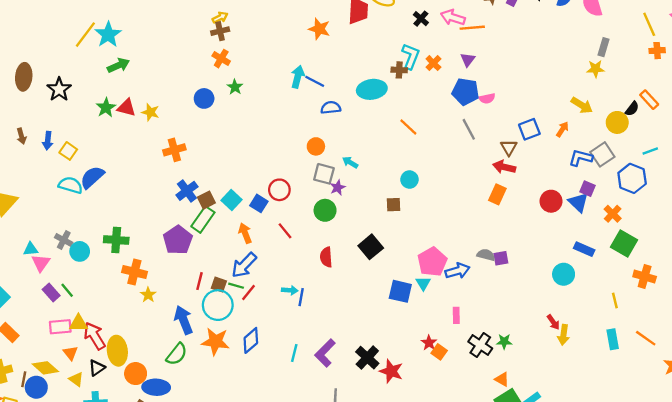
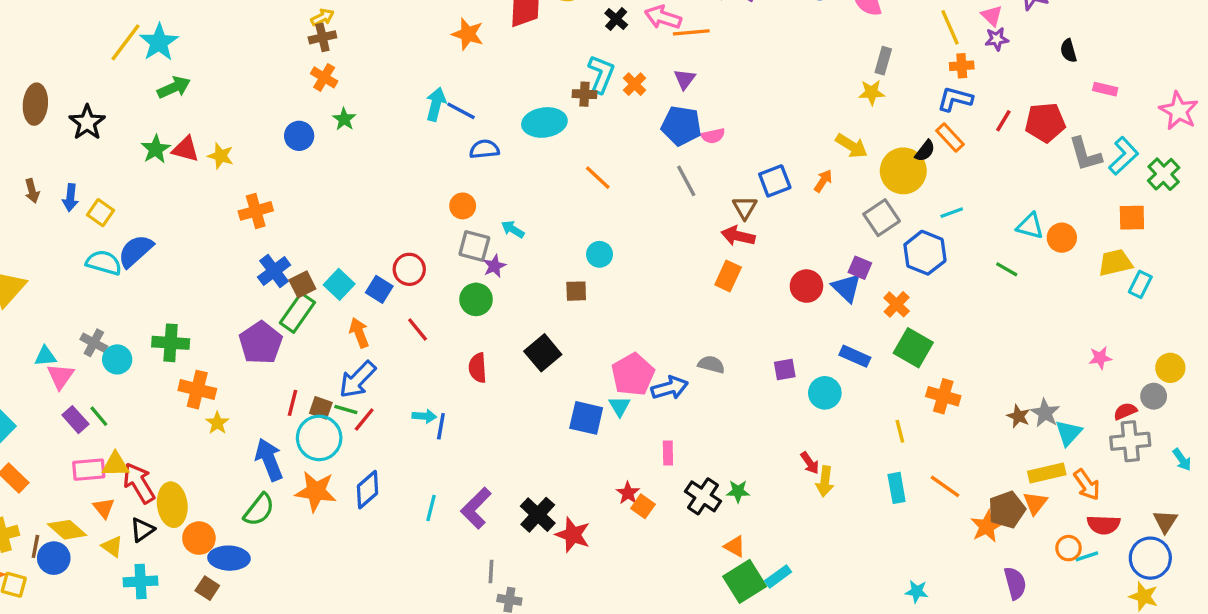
yellow circle: (617, 122) -> (903, 171), size x1.4
blue L-shape: (581, 158) -> (955, 99), moved
purple square: (501, 258) -> (785, 369), moved

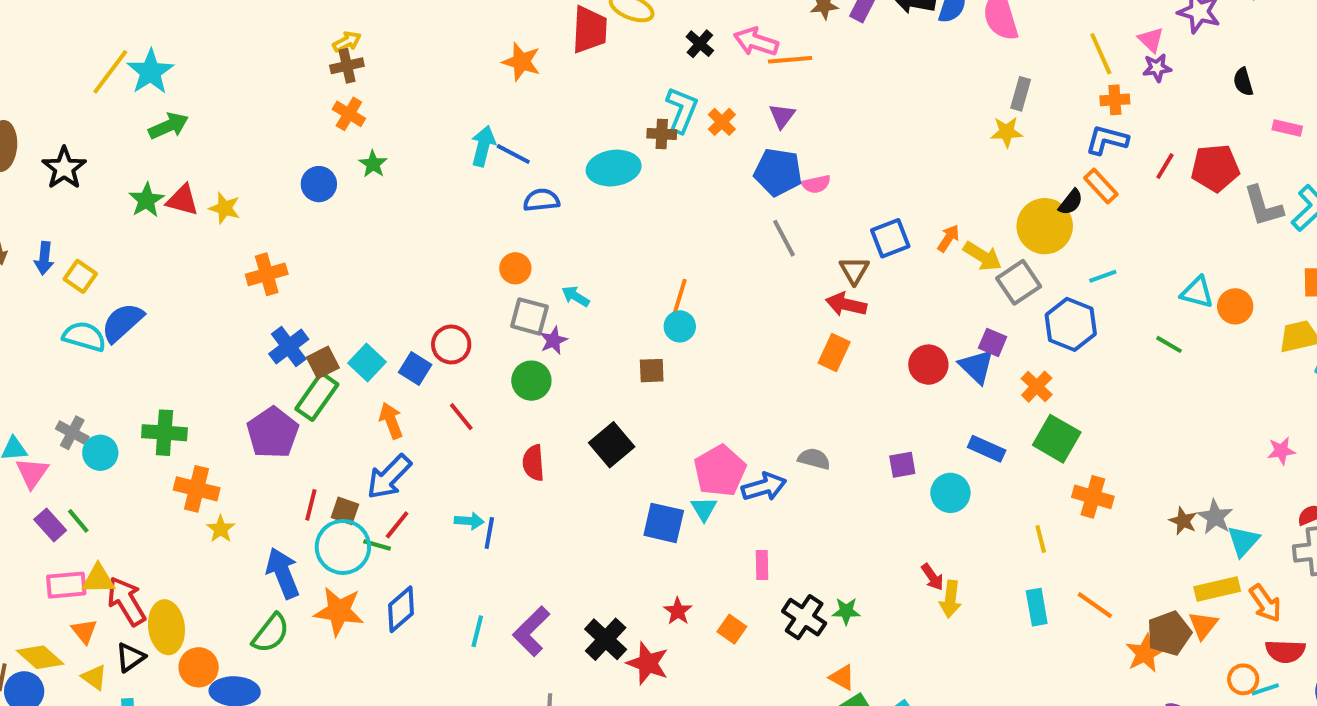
yellow arrow: (852, 146) -> (983, 256), moved
orange line: (598, 178) -> (680, 296), moved, turned 64
green line: (346, 410) -> (377, 545), moved
red star: (628, 493) -> (678, 611), moved

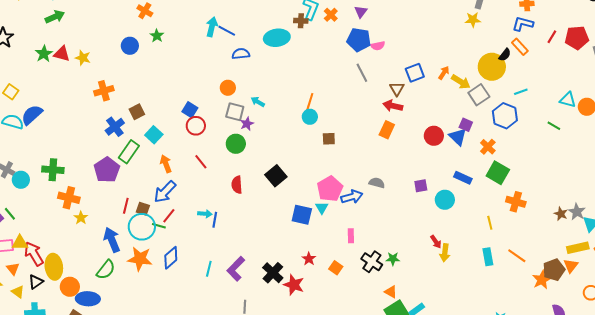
brown square: (323, 363) -> (137, 112), moved
blue square: (415, 369) -> (190, 110), moved
brown square: (652, 371) -> (329, 139), moved

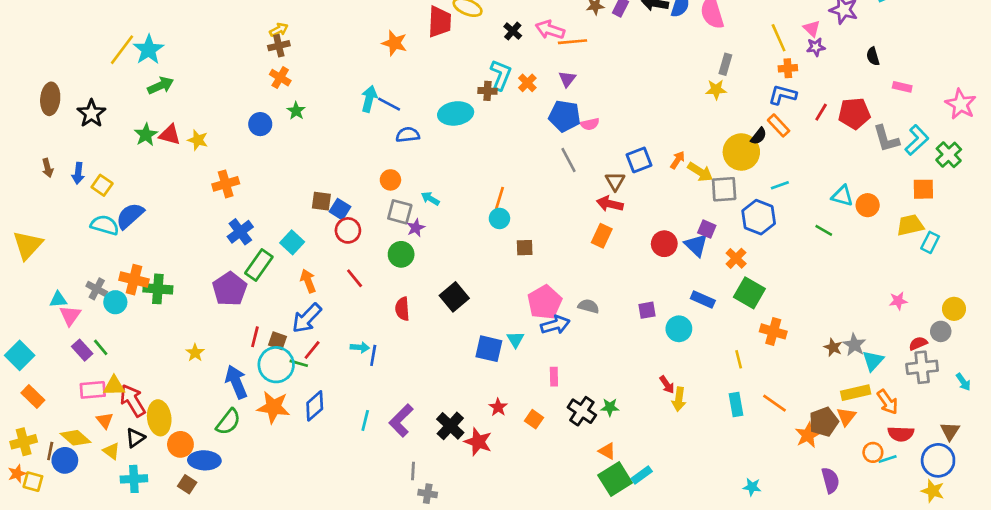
gray square: (479, 95) -> (724, 189), turned 30
brown square: (137, 112) -> (321, 201), moved, turned 35
pink pentagon: (330, 189) -> (545, 302), moved
orange cross: (69, 198) -> (134, 280), moved

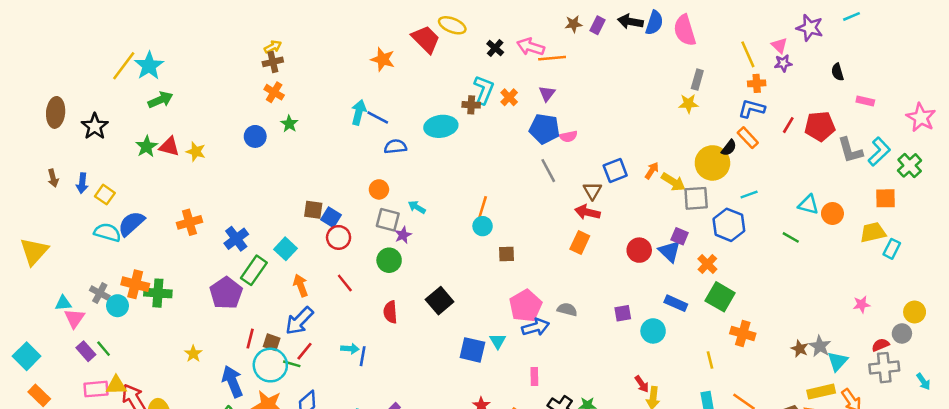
red trapezoid: (440, 22) -> (426, 39), turned -48
orange cross: (226, 184) -> (189, 222), moved

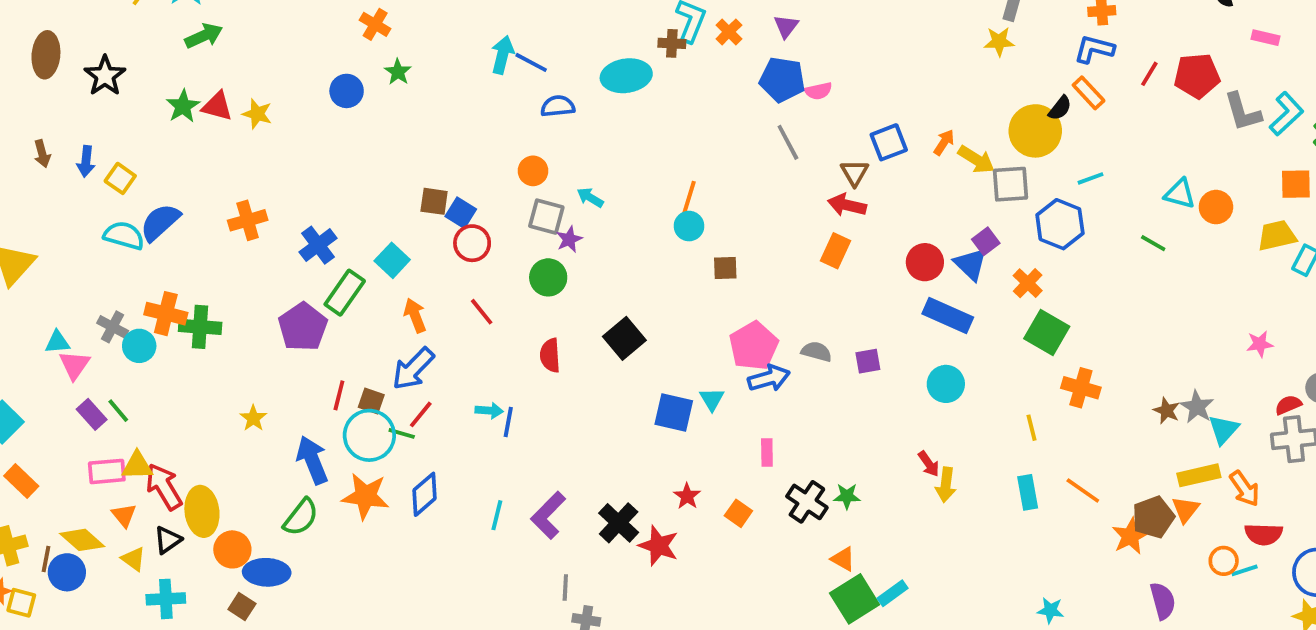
purple square: (680, 236) -> (986, 241), turned 30
blue rectangle: (676, 303) -> (948, 315), moved, size x1.4
purple square: (623, 313) -> (868, 361), moved

